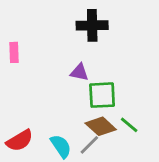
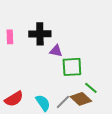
black cross: (92, 25) -> (40, 34), moved
brown diamond: (101, 126) -> (81, 99), moved

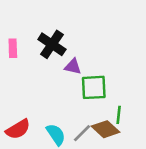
black cross: (40, 34) -> (52, 44), turned 35
green line: (91, 88) -> (119, 115), turned 56

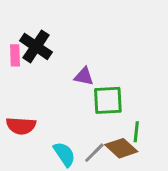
black cross: (52, 44) -> (36, 46), moved
red semicircle: (18, 129) -> (21, 126), moved, turned 35

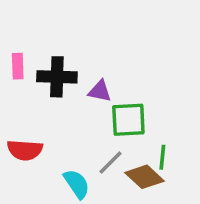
black cross: (36, 46) -> (57, 77), moved, turned -32
gray line: (94, 153) -> (111, 163), moved

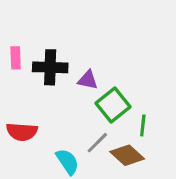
green square: (128, 120) -> (113, 105), turned -36
green line: (162, 157) -> (143, 125), moved

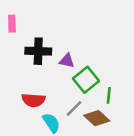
pink rectangle: (16, 58) -> (12, 24), moved
red semicircle: (22, 132) -> (33, 100), moved

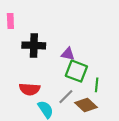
purple triangle: (67, 61) -> (68, 54), moved
green square: (86, 80) -> (76, 71), turned -30

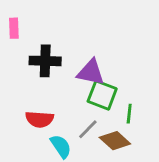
purple triangle: (68, 54) -> (91, 72), size x1.5

